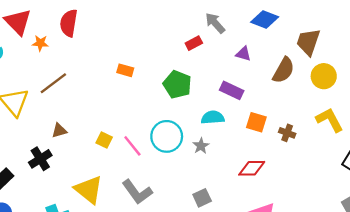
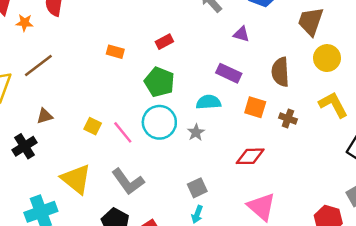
red rectangle: (194, 43) -> (164, 42), moved
brown semicircle: (284, 70) -> (280, 72), moved, turned 148
green pentagon: (177, 84) -> (159, 82), moved

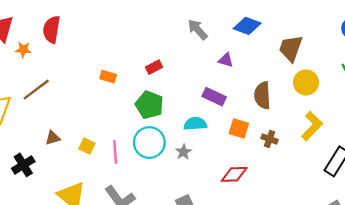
yellow L-shape: (333, 105) -> (312, 126), turned 72
brown triangle: (45, 116) -> (53, 138), moved
pink line: (123, 132) -> (115, 152), turned 35

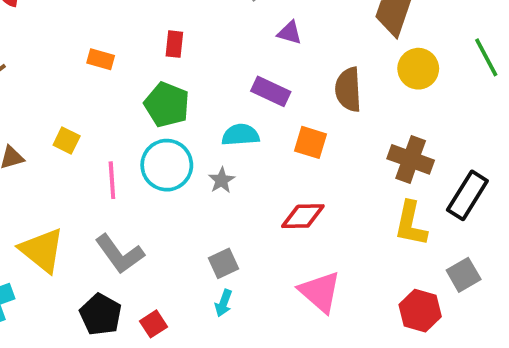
red rectangle: (154, 67) -> (174, 44), turned -56
yellow L-shape: (312, 126) -> (411, 224), moved, turned 148
brown cross: (269, 139) -> (411, 159), moved, size x1.6
yellow square: (87, 146) -> (67, 141), moved

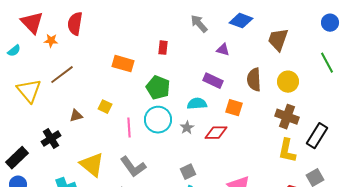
red rectangle: (174, 44) -> (163, 48), moved
orange rectangle: (101, 59) -> (123, 64), size x1.5
yellow circle: (418, 69) -> (288, 82), moved
red diamond: (303, 216) -> (216, 133), moved

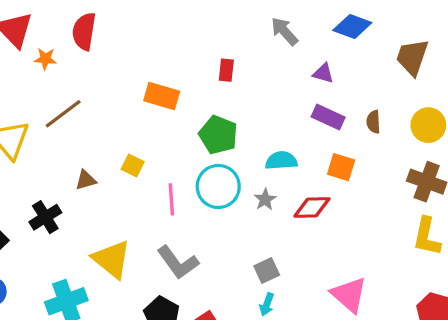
brown semicircle: (254, 80) -> (373, 122), size x0.6
purple rectangle: (213, 81) -> (328, 117), moved

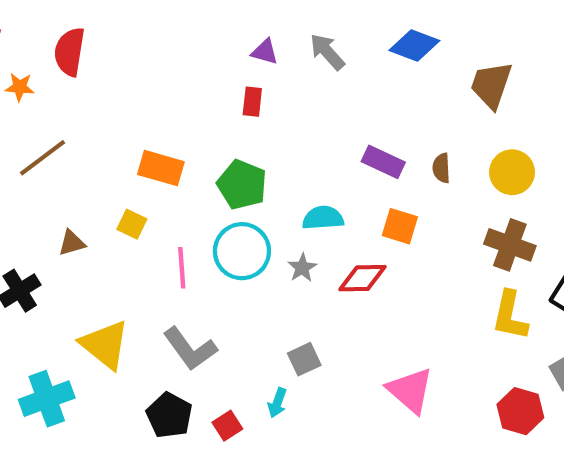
purple triangle: (323, 73) -> (265, 52), moved
orange rectangle: (162, 96) -> (161, 168), moved
cyan arrow: (267, 304) -> (277, 403), moved

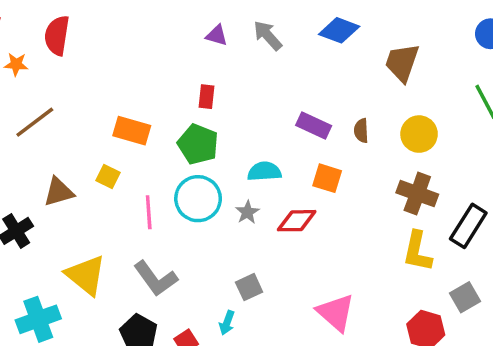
red rectangle: (252, 102) -> (207, 97), moved
brown triangle: (72, 243) -> (59, 192), size x1.4

